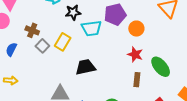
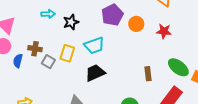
cyan trapezoid: (91, 28) -> (94, 45), moved
blue semicircle: (11, 49) -> (18, 61), moved
red star: (135, 54) -> (164, 31), moved
green ellipse: (161, 67) -> (178, 67), moved

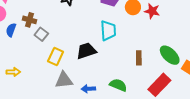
red star: (164, 31) -> (152, 11), moved
cyan trapezoid: (94, 45) -> (108, 31), moved, turned -80
yellow rectangle: (67, 53) -> (56, 57), moved

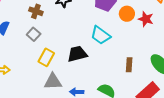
brown cross: (30, 20) -> (36, 11), moved
cyan trapezoid: (108, 31) -> (101, 35), turned 125

